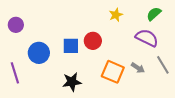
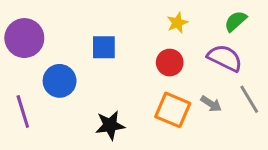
purple circle: (16, 25) -> (24, 38), size x1.6
red circle: (93, 41) -> (170, 63), moved
blue square: (71, 46) -> (104, 47), moved

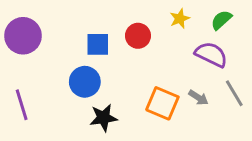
yellow star: (177, 23) -> (180, 19), moved
red circle: (170, 63) -> (138, 36), moved
blue circle: (60, 81) -> (85, 82), moved

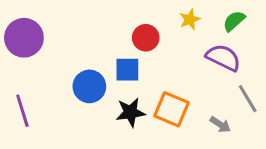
blue square: (98, 44) -> (127, 70), moved
gray arrow: (198, 98) -> (220, 124), moved
black star: (103, 118) -> (130, 112), moved

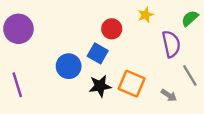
green semicircle: (234, 21) -> (190, 18), moved
purple semicircle: (223, 58) -> (171, 44), turned 52
blue square: (127, 70) -> (98, 53), turned 30

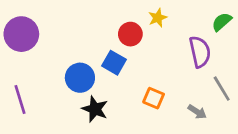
yellow star: (146, 15) -> (158, 18), moved
orange square: (132, 84) -> (154, 98), size x0.7
black star: (100, 86) -> (95, 109), moved, turned 30

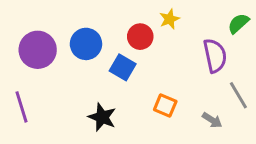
purple circle: (21, 34) -> (38, 50), moved
blue circle: (80, 78) -> (86, 44), moved

